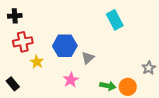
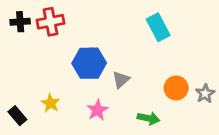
red cross: (23, 42) -> (51, 22), moved
yellow star: (37, 62) -> (51, 103), moved
orange circle: (128, 87) -> (176, 88), moved

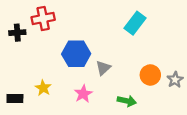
black cross: (20, 22) -> (17, 33), moved
cyan rectangle: (158, 27) -> (135, 23), turned 65
black rectangle: (17, 116) -> (15, 99), turned -49

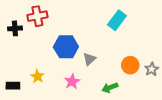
green arrow: (127, 101) -> (110, 88), turned 147

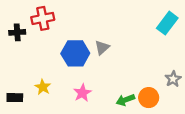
cyan rectangle: (117, 20) -> (167, 23), moved
gray triangle: (89, 59) -> (102, 48), moved
orange circle: (130, 65) -> (149, 98), moved

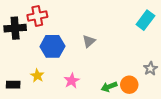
black cross: (17, 32) -> (15, 28), size x1.5
blue hexagon: (75, 53) -> (52, 46), moved

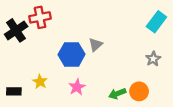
black cross: (15, 28) -> (16, 30), turned -30
blue hexagon: (52, 46) -> (72, 54), moved
gray star: (150, 69) -> (153, 59), moved

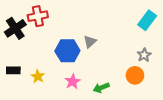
black rectangle: (14, 91) -> (13, 70), moved
orange circle: (139, 91) -> (135, 75), moved
green arrow: (117, 94) -> (101, 88), moved

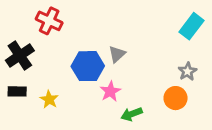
red cross: (38, 16) -> (49, 21), turned 36
black cross: (15, 28) -> (20, 55), moved
pink star: (73, 82) -> (110, 91), moved

